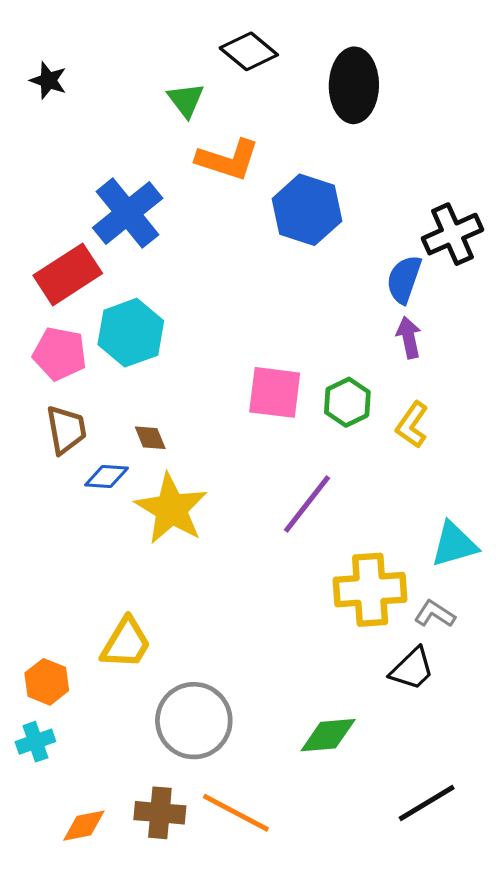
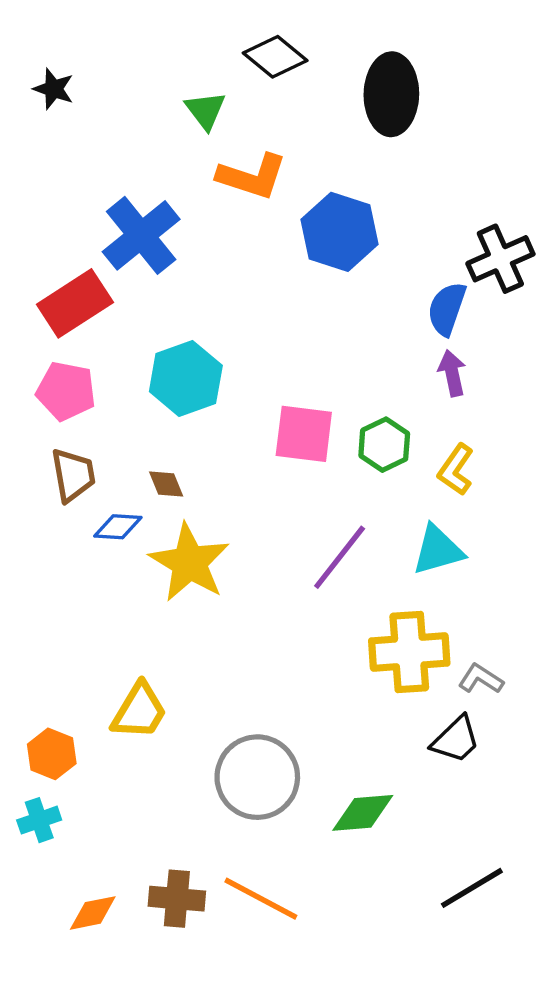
cyan hexagon: (131, 333) -> (186, 378), moved
cyan triangle: (454, 544) -> (438, 550), moved
gray circle: (194, 721) -> (257, 777), moved

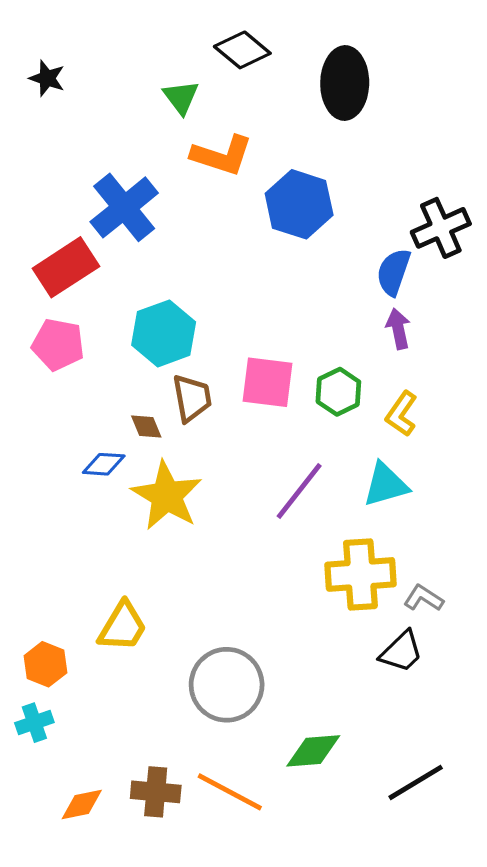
brown trapezoid: (73, 475) -> (192, 398), moved
green diamond: (363, 813) -> (313, 751), moved

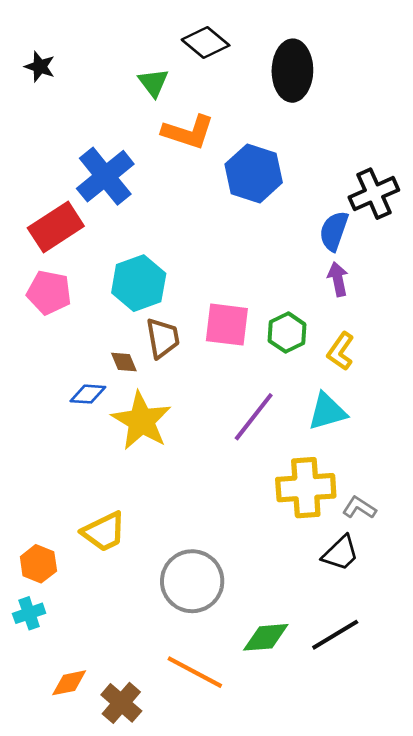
yellow trapezoid: (123, 626) -> (104, 532), turned 33
black line: (416, 782) -> (335, 635), moved
brown cross: (156, 792) -> (121, 703), moved, turned 36

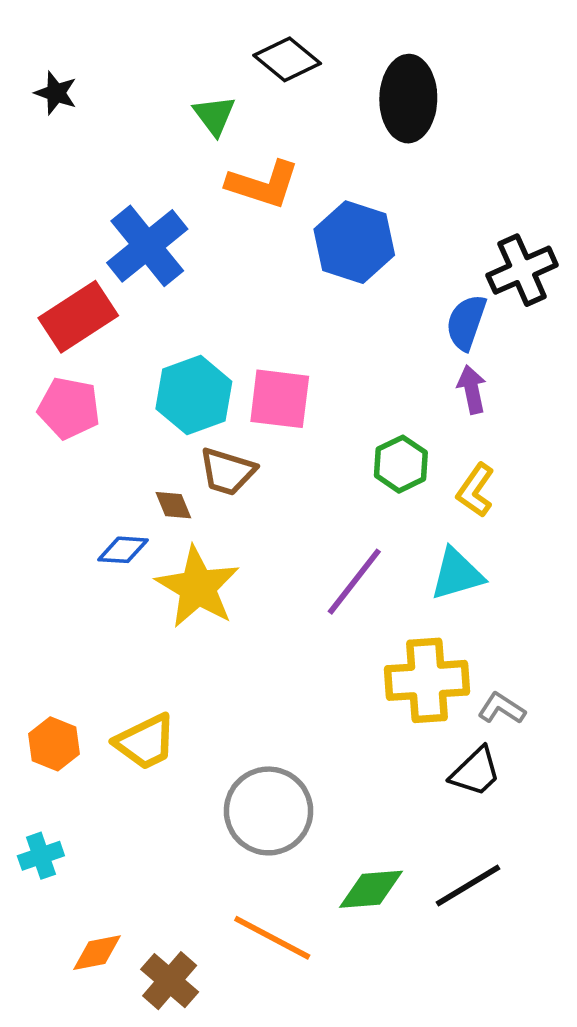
pink square: (227, 325) -> (280, 399), moved
brown trapezoid: (163, 338) -> (227, 472), turned 117
orange hexagon: (38, 564) -> (54, 744), moved

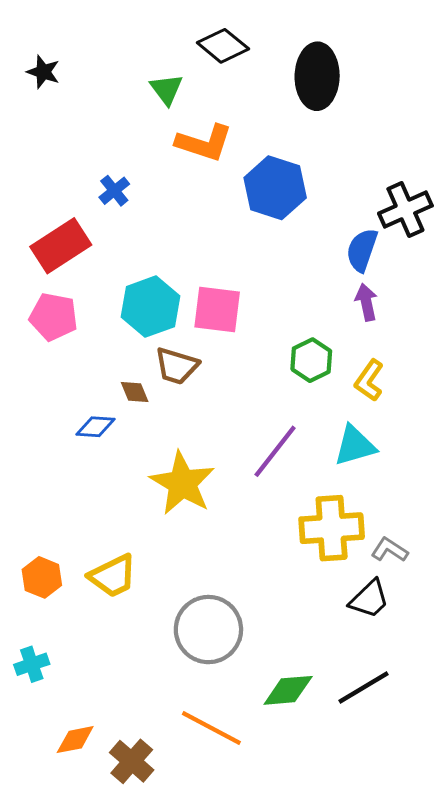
blue cross: (147, 246) -> (114, 191), size x0.5
yellow star: (198, 587) -> (182, 483), moved

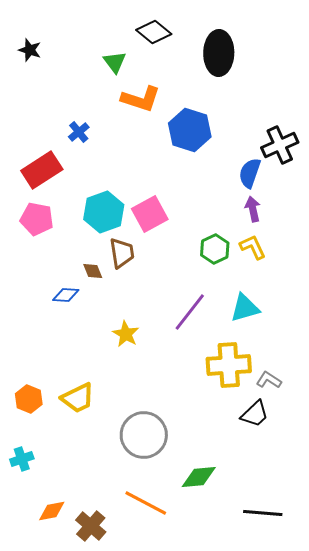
pink square: (217, 309) -> (150, 214), turned -36
brown trapezoid: (177, 366) -> (122, 253), turned -116
yellow L-shape: (369, 380) -> (253, 247), moved, turned 120
yellow star: (182, 483) -> (126, 334), size x0.6
black line: (363, 687) -> (263, 513), moved, turned 36

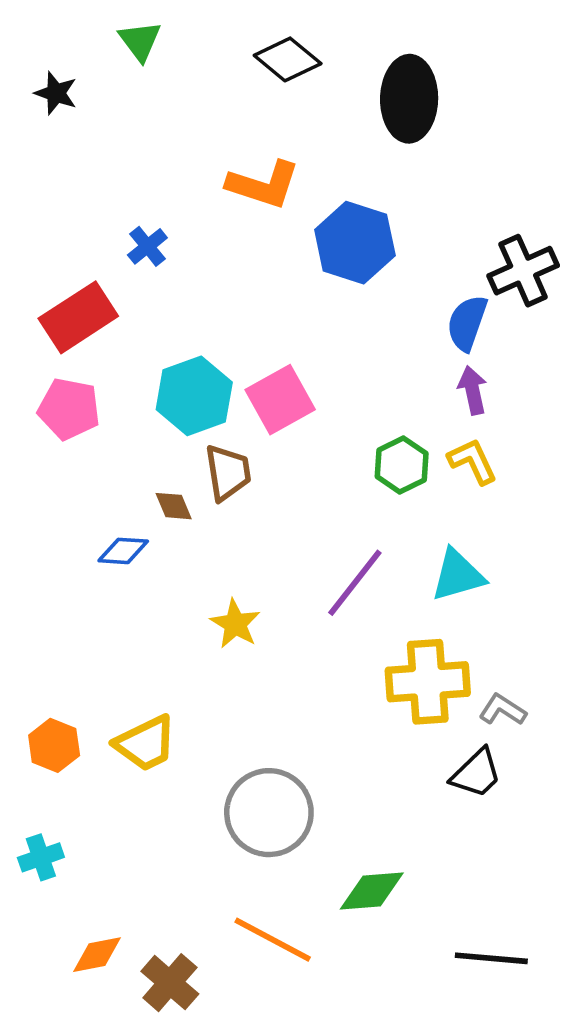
green triangle: (115, 62) -> (140, 41), moved

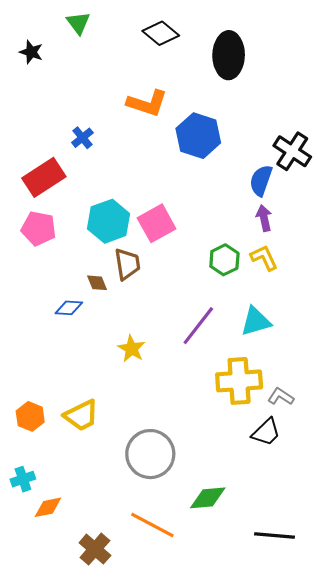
black cross: (523, 271) -> (292, 151), turned -33
orange diamond: (97, 955) -> (48, 507), moved

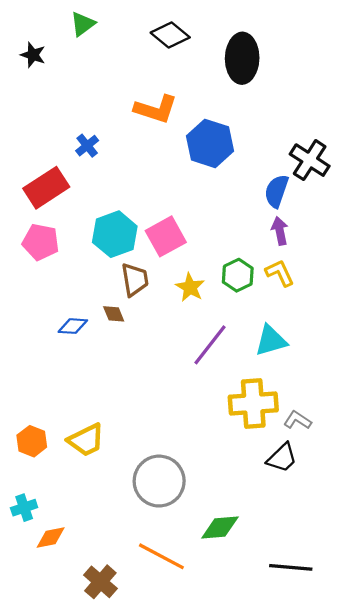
green triangle: (78, 23) -> (83, 24), turned 30
brown diamond: (97, 283) -> (114, 314), moved
yellow star: (131, 349) -> (190, 287), moved

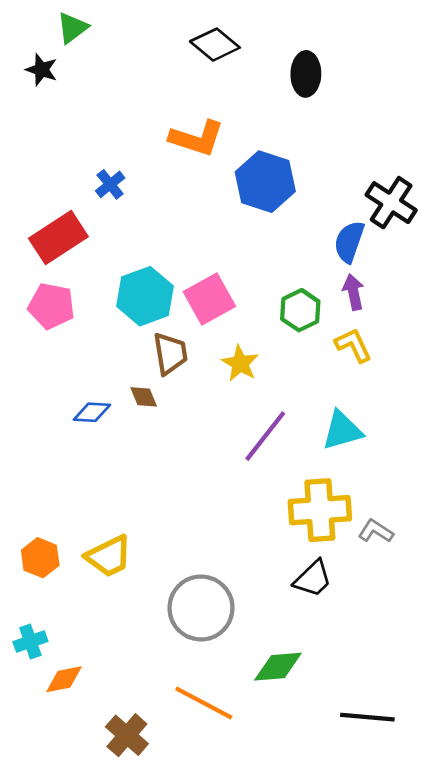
green triangle: (83, 24) -> (72, 28), moved
black ellipse: (242, 58) -> (306, 74), size x0.7
green hexagon: (238, 275) -> (300, 310), moved
black trapezoid: (282, 458) -> (313, 579), moved

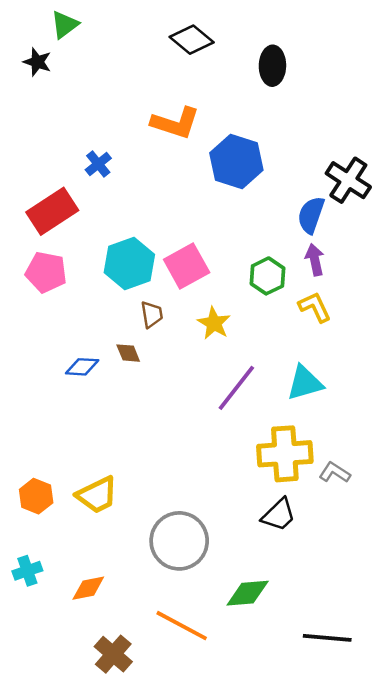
brown trapezoid: (170, 354) -> (152, 315), size x0.7
orange diamond: (64, 679) -> (88, 588), moved

